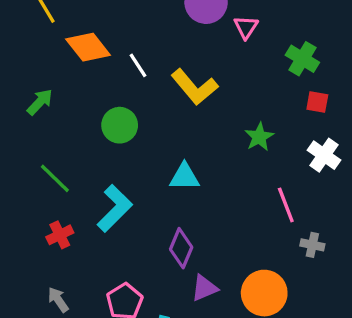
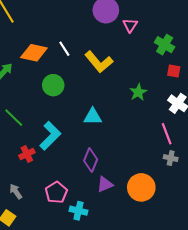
orange diamond: (88, 47) -> (34, 53), moved, turned -40
pink line: (286, 205) -> (167, 134), moved
red cross: (60, 235) -> (27, 154), moved

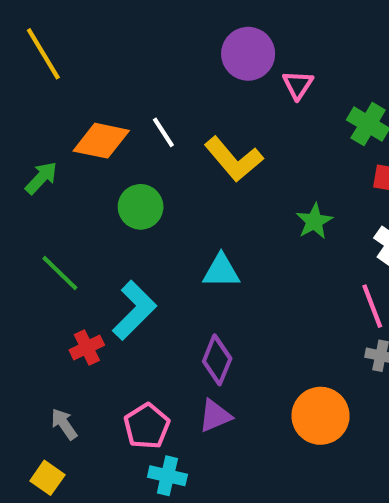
purple triangle: (105, 184) -> (215, 416), moved
cyan cross: (79, 211) -> (167, 476), moved

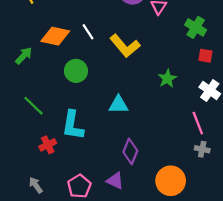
cyan L-shape: (134, 310) -> (73, 125), turned 144
purple diamond: (217, 360) -> (130, 151), moved
purple triangle: (215, 416) -> (115, 181), turned 48

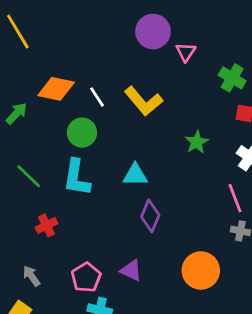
white line: (88, 32) -> (97, 97), moved
cyan L-shape: (73, 125) -> (77, 178), moved
purple diamond: (130, 151) -> (150, 216), moved

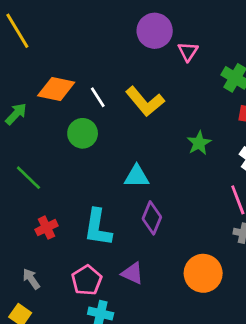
cyan L-shape: (77, 178) -> (98, 228), moved

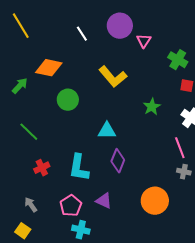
white line: (98, 97) -> (82, 34), moved

